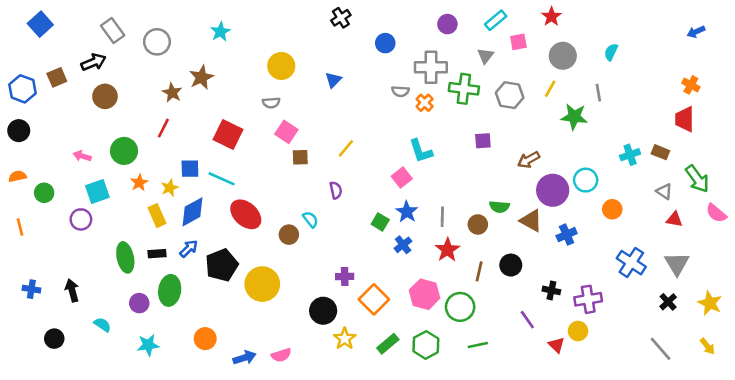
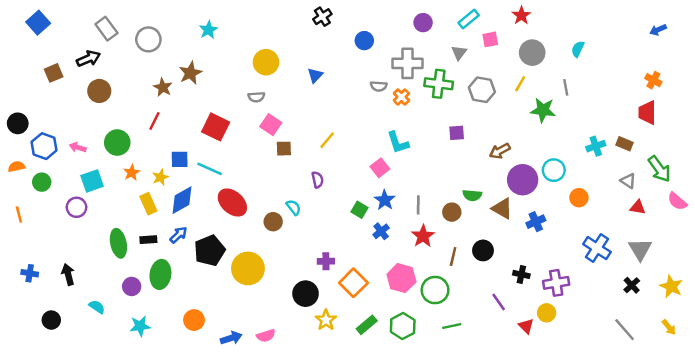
blue hexagon: (23, 89) -> (44, 146), moved

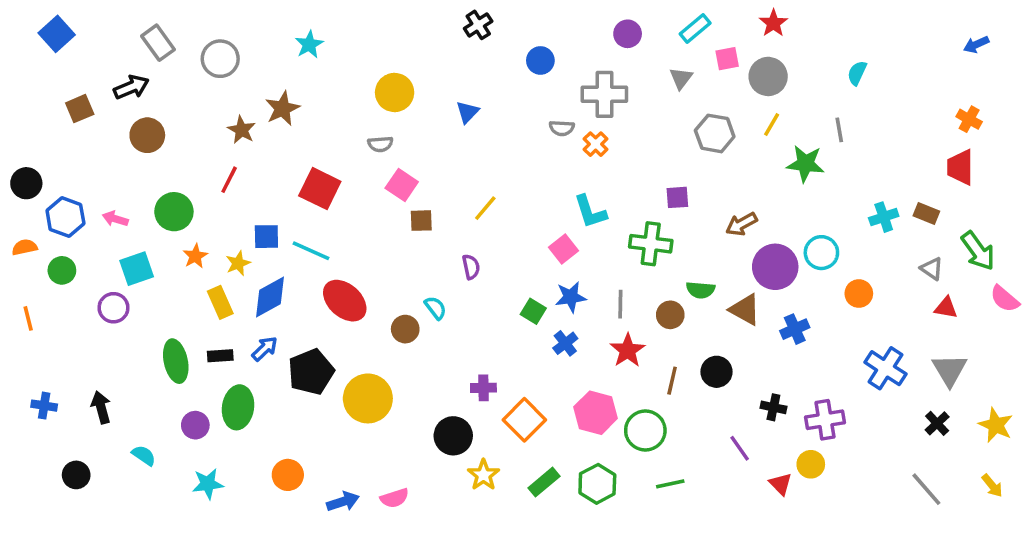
gray circle: (532, 53) -> (768, 76), moved
green cross: (439, 84) -> (651, 244), moved
blue star: (385, 200) -> (571, 297), turned 30

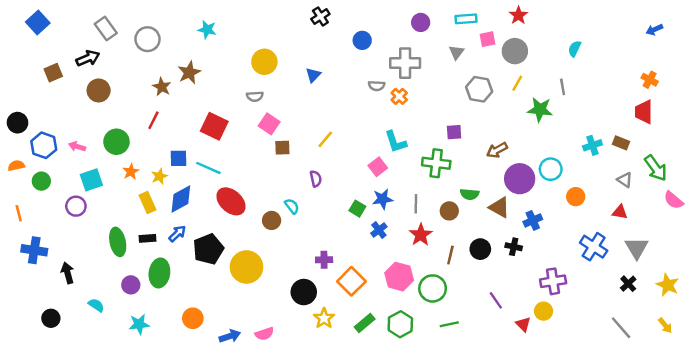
cyan rectangle: (695, 28) -> (466, 19), turned 36
cyan star: (309, 44) -> (207, 30), turned -30
red triangle: (946, 308) -> (620, 212), moved
blue cross: (44, 406) -> (34, 250), moved, size x1.5
black cross: (773, 407) -> (514, 247), moved

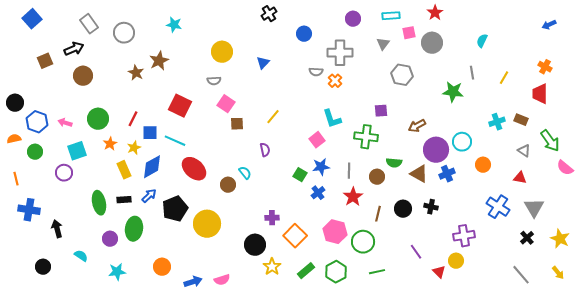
yellow line: (517, 83) -> (504, 78), moved
red line: (153, 120) -> (133, 119), moved
blue cross: (533, 220) -> (447, 174), moved

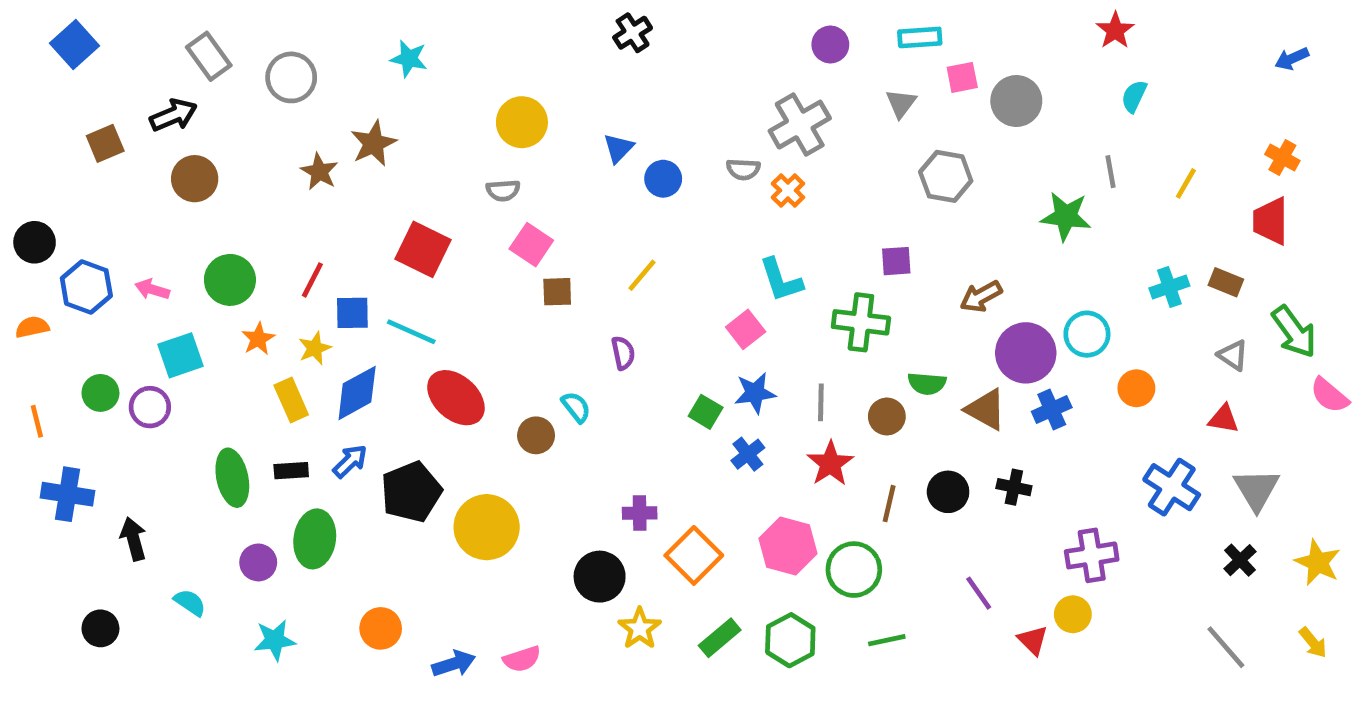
red star: (435, 13) -> (1115, 30), moved
blue circle: (304, 34) -> (663, 179), moved
gray cross: (340, 53) -> (800, 125), turned -30
green circle: (35, 152) -> (100, 393), moved

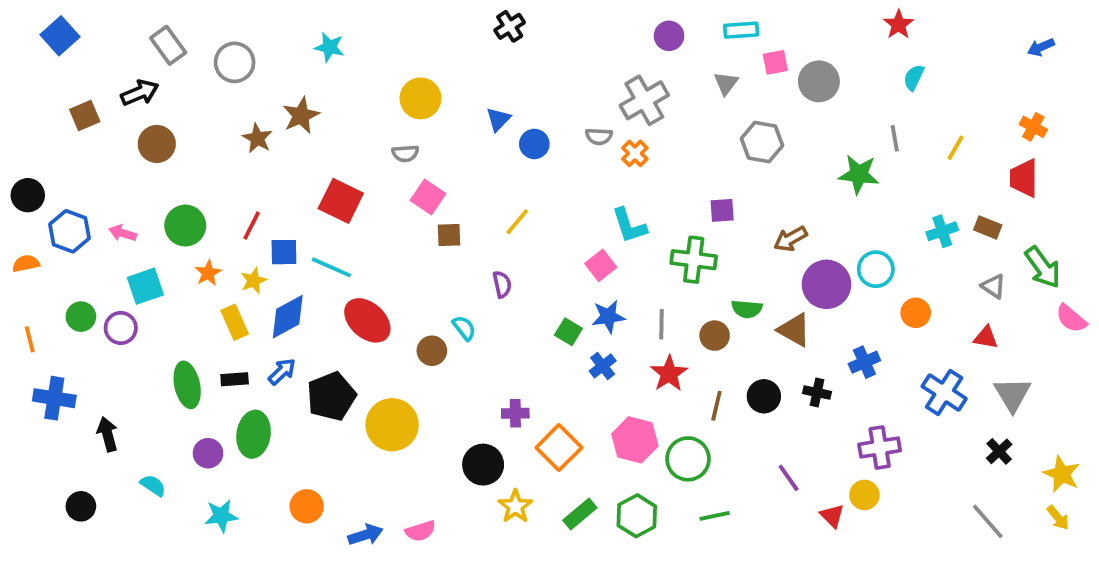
blue cross: (1052, 409) -> (864, 362), moved
yellow star: (1318, 562) -> (1062, 474), moved

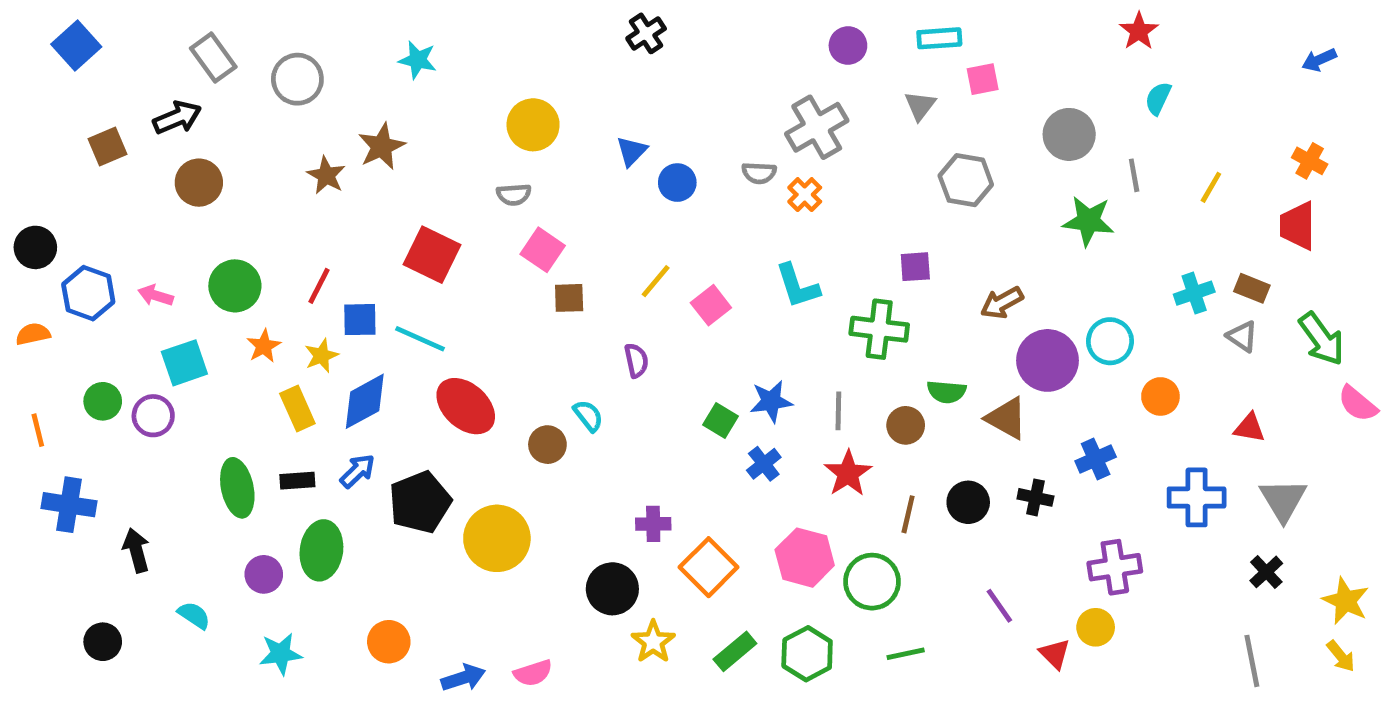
gray circle: (819, 81) -> (1069, 134), moved
pink square: (601, 265) -> (711, 305), moved
gray triangle: (993, 286) -> (1242, 336), moved
blue cross: (944, 392) -> (1197, 497), turned -33
gray line: (988, 521) -> (1252, 661), turned 30

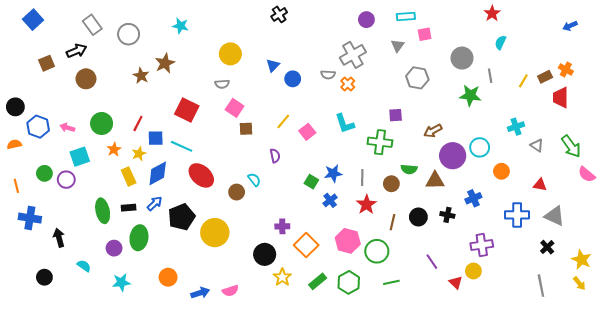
brown rectangle: (1252, 288) -> (545, 77), moved, turned -48
brown triangle: (1007, 418) -> (435, 181), turned -30
gray triangle: (1283, 500) -> (554, 216), turned -35

